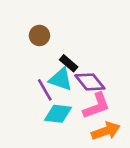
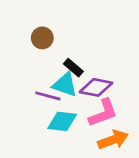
purple diamond: (90, 82) -> (96, 87), turned -40
purple line: (45, 90) -> (48, 96), turned -45

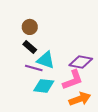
black rectangle: (73, 68) -> (30, 47), moved
purple diamond: (96, 87) -> (81, 62), moved

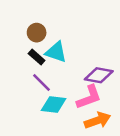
cyan triangle: (46, 60) -> (56, 52), moved
purple line: (34, 68) -> (41, 83), turned 30

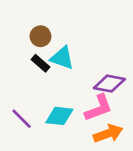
purple line: (41, 83) -> (22, 119), moved

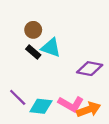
pink L-shape: (99, 108) -> (71, 104), moved, turned 50
cyan diamond: (59, 116) -> (41, 106), moved

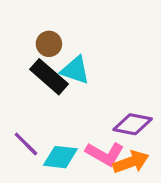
black rectangle: (33, 52) -> (49, 77), size x1.6
purple diamond: (90, 69) -> (133, 124), moved

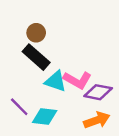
cyan triangle: (75, 70) -> (56, 81), moved
pink L-shape: (105, 154) -> (77, 80), moved

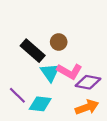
brown circle: (36, 33) -> (59, 42), moved
cyan triangle: (56, 81) -> (50, 72), turned 36

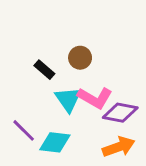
black rectangle: (33, 51) -> (44, 70), size x0.6

